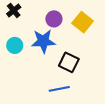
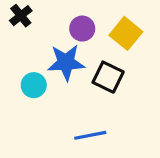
cyan circle: (15, 45) -> (34, 85), moved
black square: (69, 62) -> (108, 77), moved

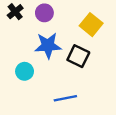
purple circle: (82, 29) -> (44, 13), moved
cyan circle: (34, 85) -> (25, 71), moved

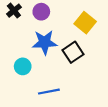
black square: (78, 56) -> (73, 52), turned 30
blue line: (65, 98) -> (49, 92), moved

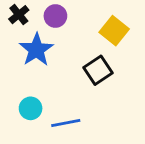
blue star: (45, 42) -> (36, 50), moved, turned -30
cyan circle: (23, 66) -> (31, 108), moved

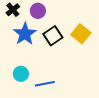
yellow square: (114, 31) -> (81, 34), moved
black square: (98, 70) -> (53, 36), moved

